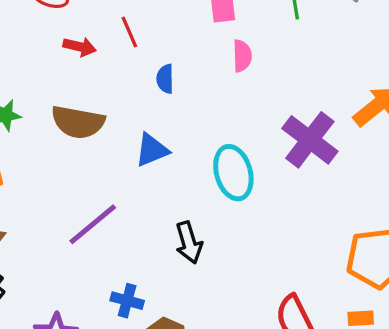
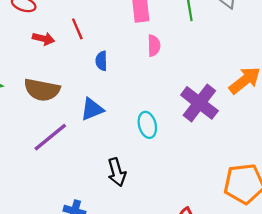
cyan ellipse: (233, 173) -> (147, 125), size x0.7
purple line: (93, 224) -> (50, 137), moved

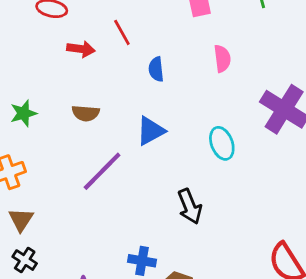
pink semicircle: (154, 46) -> (222, 59), moved
brown semicircle: (42, 90) -> (86, 113), size x0.6

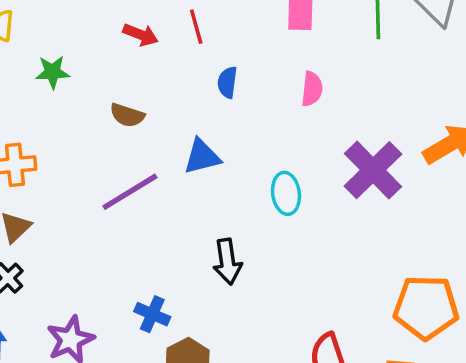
green star: (23, 113) -> (52, 72), moved

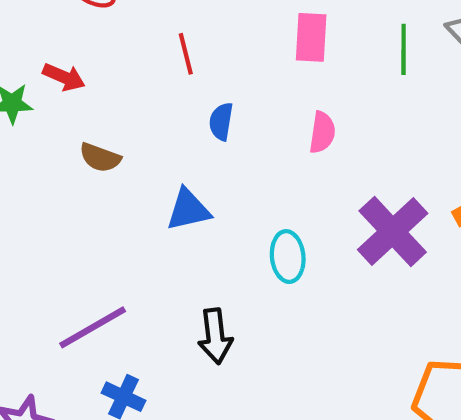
red arrow: (141, 35) -> (64, 77), moved
purple line: (130, 192) -> (93, 327), moved

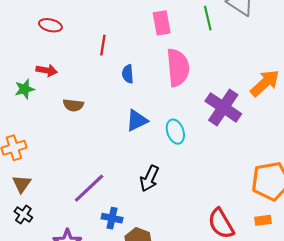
red line: (186, 54) -> (103, 45), turned 36
pink semicircle: (322, 132) -> (178, 68), size x1.8
blue triangle: (188, 210) -> (137, 121), moved
black arrow: (215, 336) -> (149, 178), turned 45

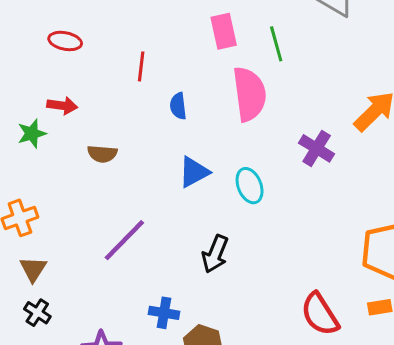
green line: (208, 18) -> (276, 44), moved
purple cross: (223, 107) -> (317, 148), size x0.7
purple line: (89, 188) -> (124, 240), moved

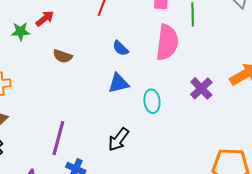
red arrow: (62, 106) -> (45, 19), turned -60
blue semicircle: (178, 106) -> (120, 48), moved, turned -54
purple line: (124, 240) -> (58, 138), moved, turned -44

